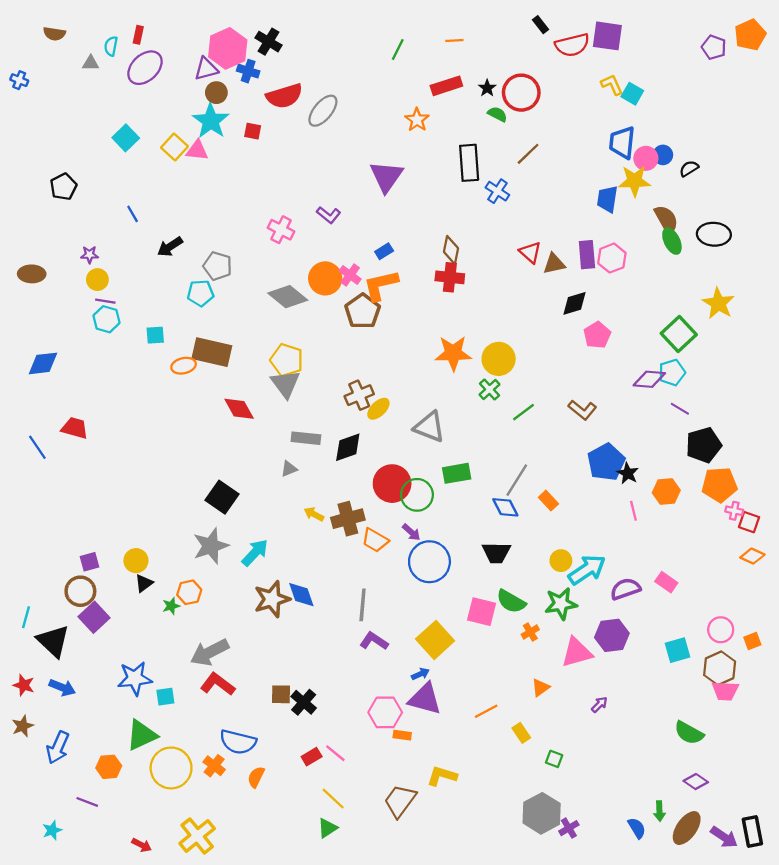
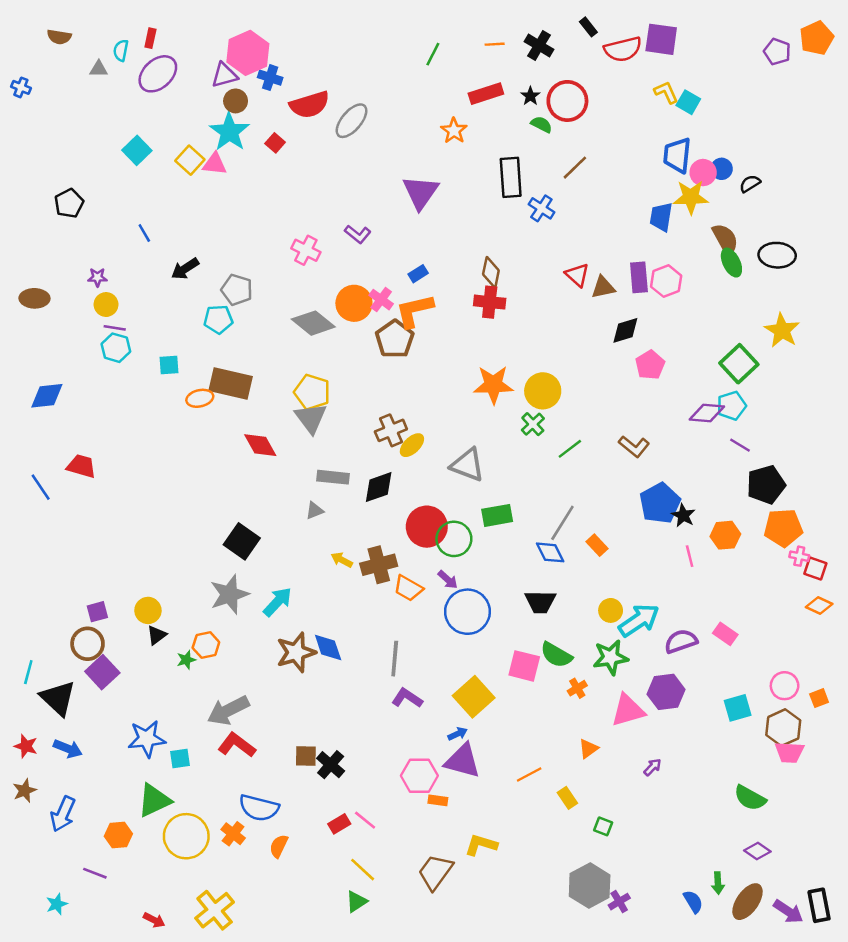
black cross: (269, 42) -> (539, 45), moved
red square: (253, 131) -> (275, 143), turned 30

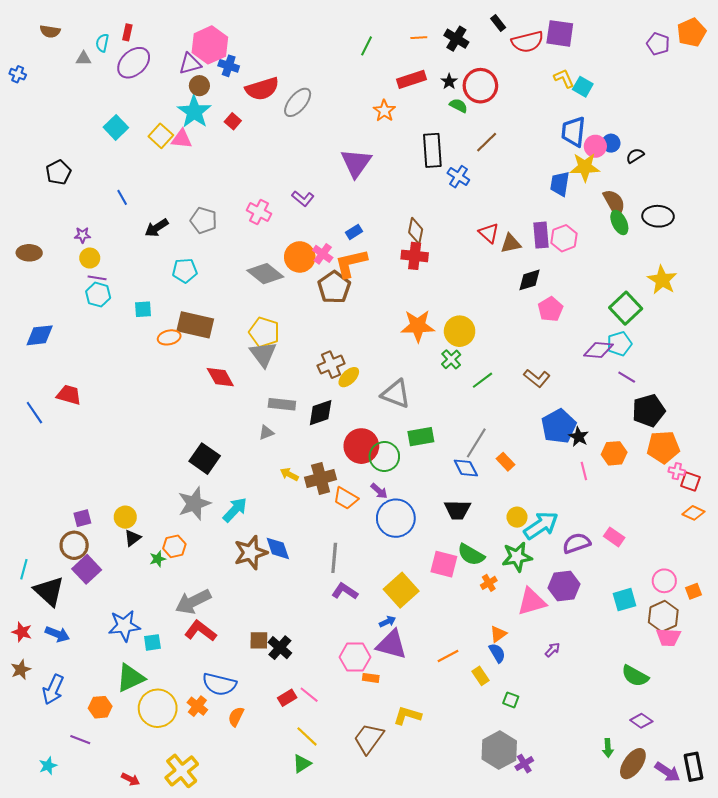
gray pentagon: (237, 290) -> (204, 220), moved
blue semicircle: (693, 902) -> (497, 653), moved

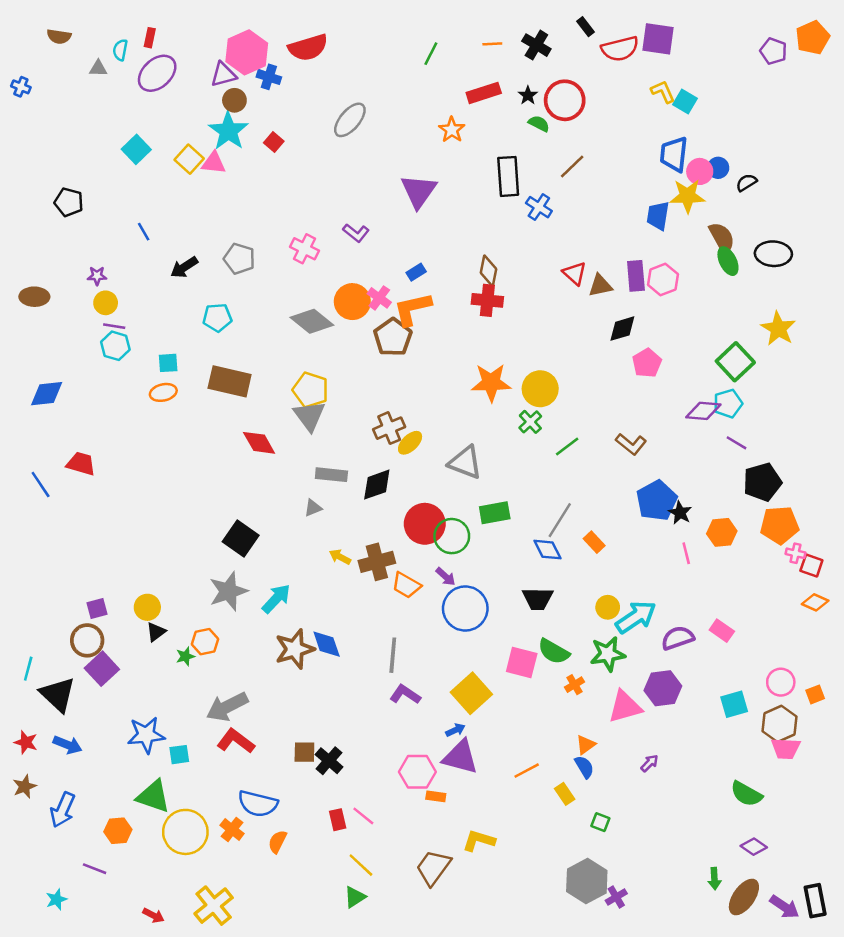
red semicircle: (262, 89) -> (308, 47), moved
black pentagon: (58, 172) -> (69, 202), turned -30
orange ellipse: (169, 337) -> (163, 392), moved
green triangle: (130, 678) -> (153, 796), turned 44
red rectangle: (287, 698) -> (338, 820), turned -72

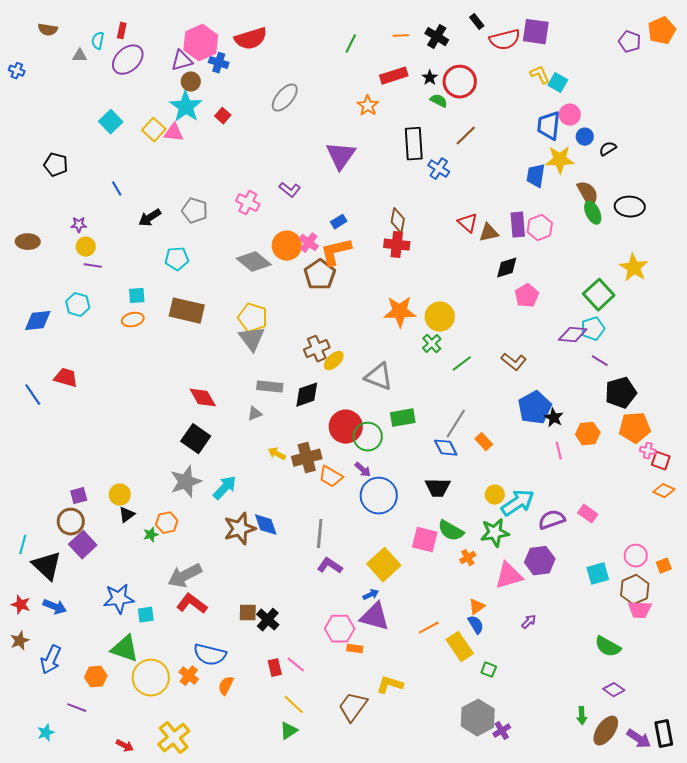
pink circle: (700, 171) -> (570, 115), moved
cyan hexagon: (115, 346) -> (78, 305), moved
red diamond: (259, 443) -> (203, 398), moved
yellow rectangle: (565, 794) -> (460, 647), size x1.6

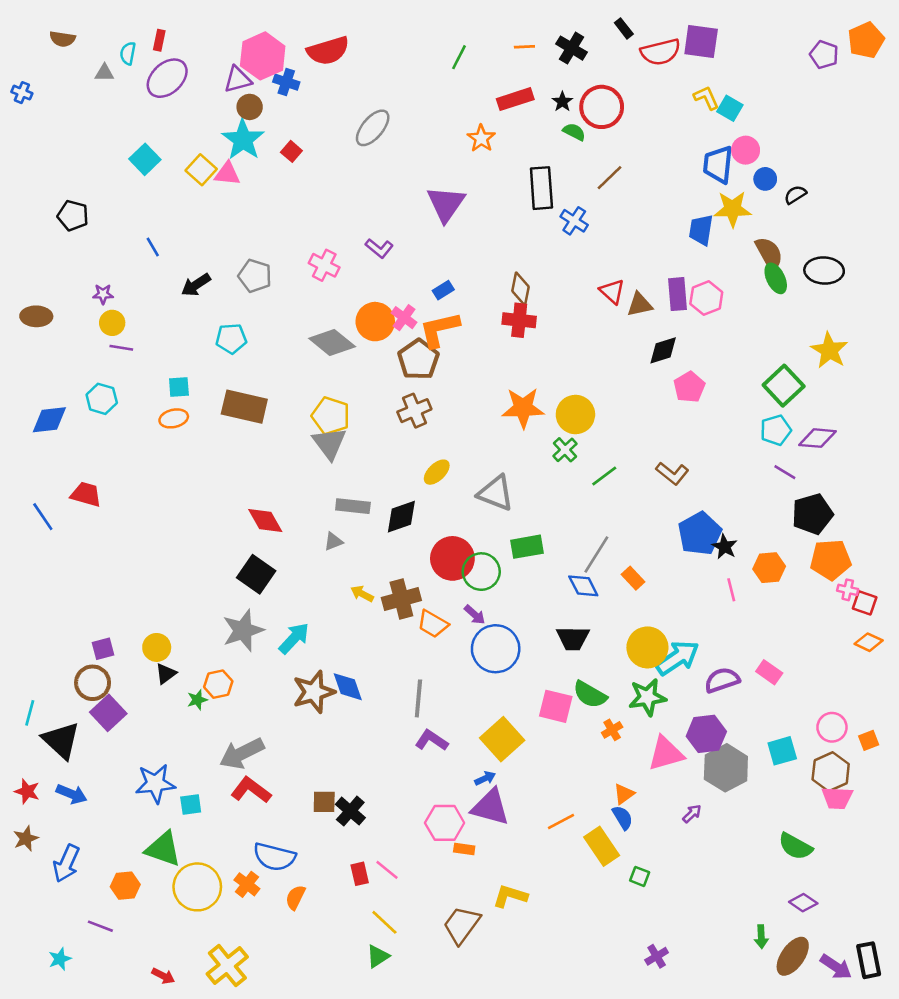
purple diamond: (573, 335) -> (818, 438), moved
brown cross: (317, 349) -> (414, 411), moved
yellow circle: (495, 495) -> (647, 647), size x1.6
gray hexagon: (478, 718) -> (726, 768), moved

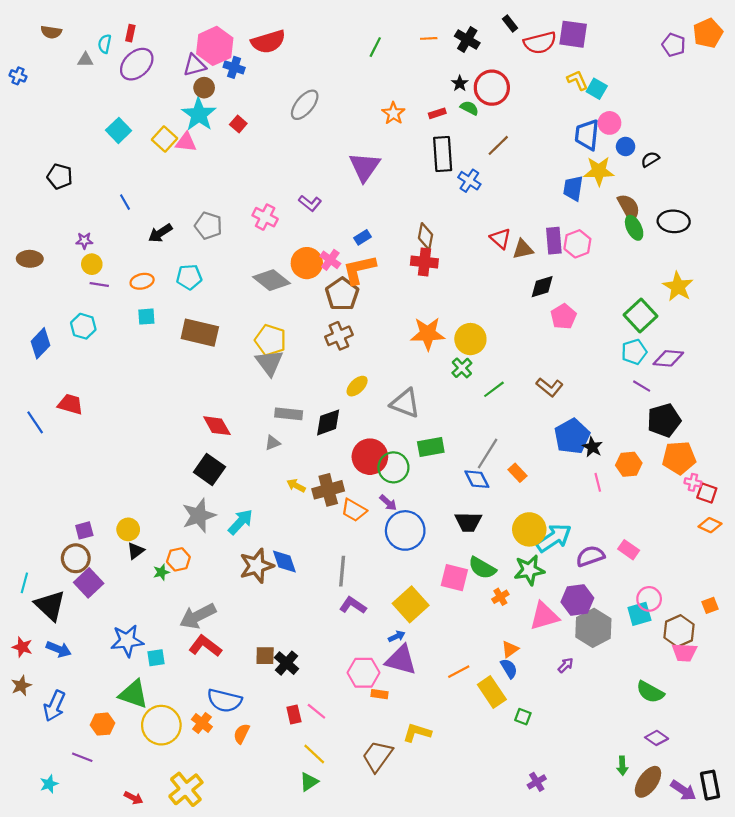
red rectangle: (515, 99) -> (437, 113), moved, size x0.6
orange ellipse: (174, 418) -> (142, 281), moved
blue diamond: (49, 420) -> (40, 343), turned -40
pink circle: (832, 727) -> (649, 599), moved

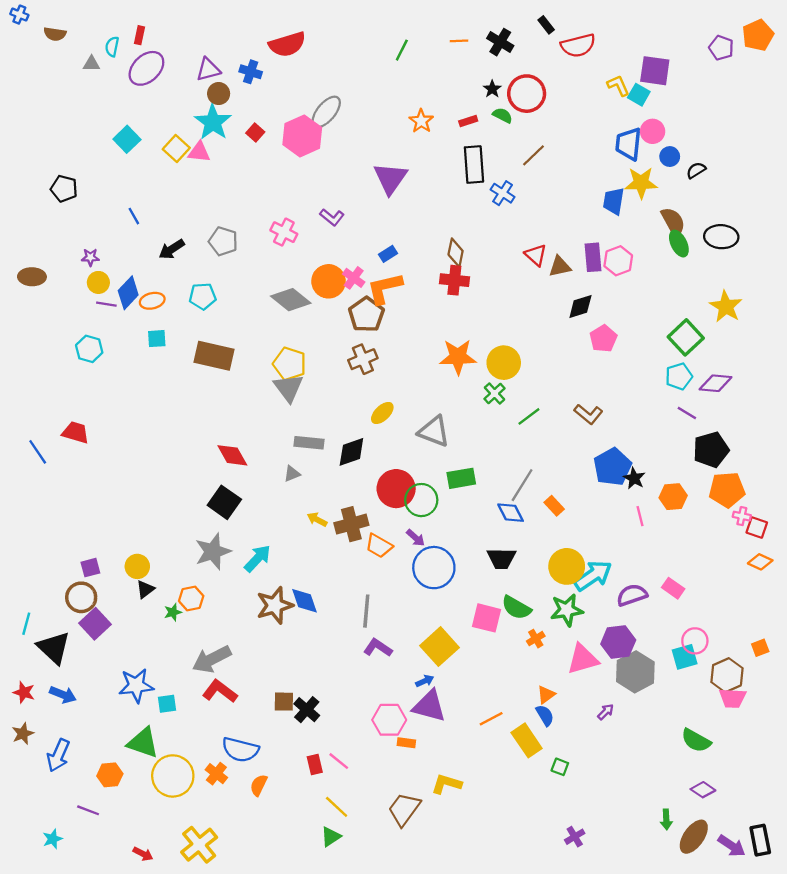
purple square: (573, 34) -> (655, 71), moved
pink hexagon: (215, 46) -> (302, 136), moved
blue cross: (18, 76) -> (19, 15), moved
blue diamond: (40, 343) -> (128, 293), moved

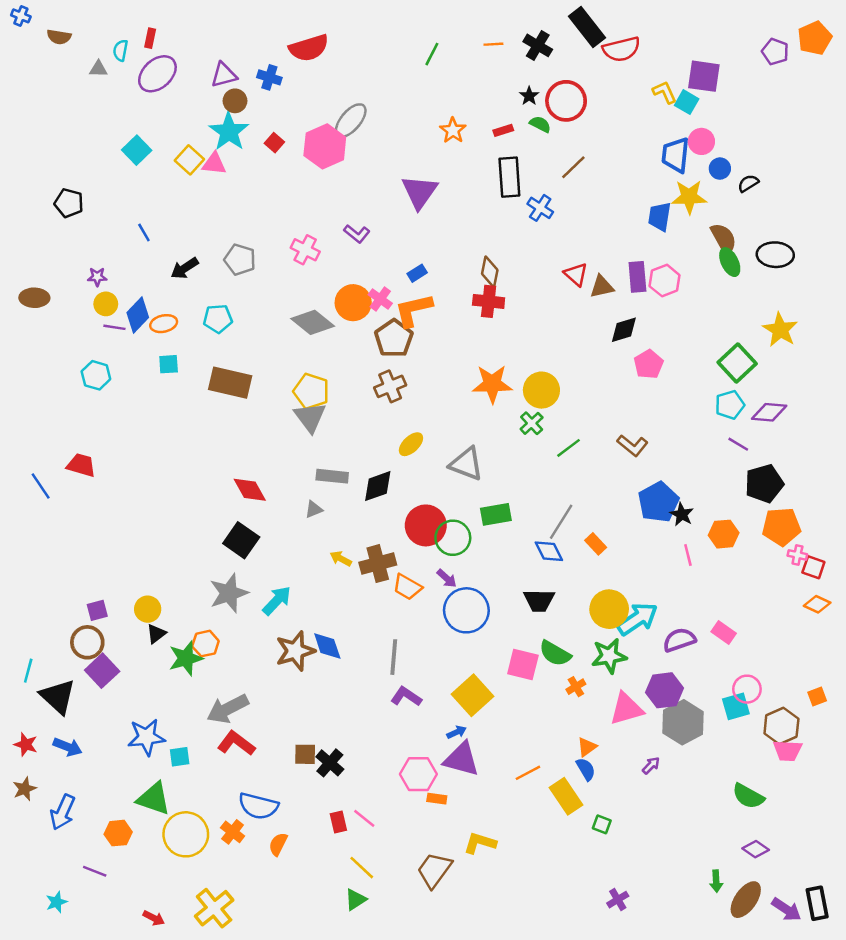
black rectangle: (546, 25) -> (587, 27), size x2.0
green star: (173, 612) -> (186, 658), size x1.8

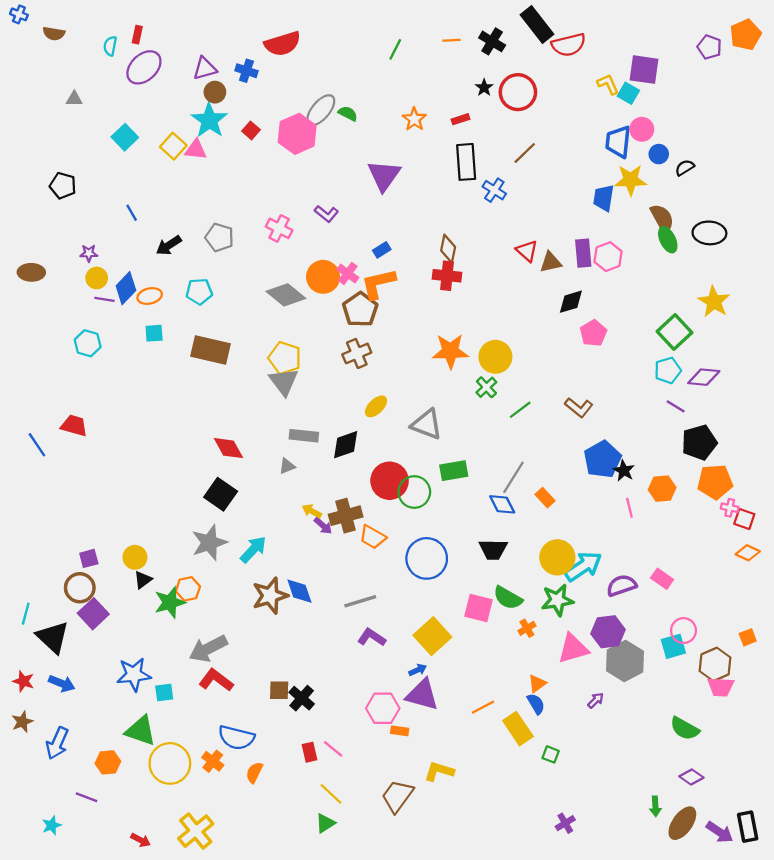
gray triangle: (98, 69) -> (74, 99), moved
green semicircle: (540, 124) -> (348, 114), moved
purple arrow: (447, 578) -> (323, 526), moved
gray line: (394, 657) -> (360, 601), turned 68

